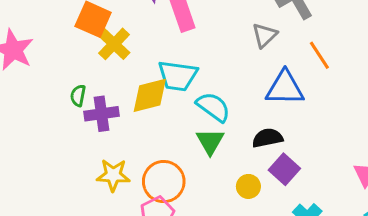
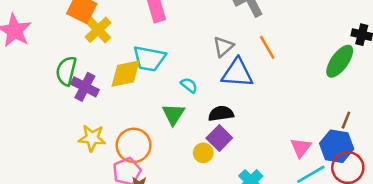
gray triangle: (265, 35) -> (223, 47), moved
green semicircle: (78, 96) -> (66, 71), size x1.6
cyan semicircle: (213, 107) -> (189, 85), moved, size x0.6
purple cross: (101, 114) -> (85, 87), turned 32
purple square: (284, 169) -> (219, 138), moved

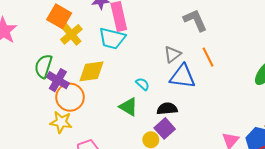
cyan trapezoid: (149, 59) -> (112, 38), moved
green triangle: (173, 114) -> (128, 107), turned -36
orange circle: (134, 145) -> (70, 97), moved

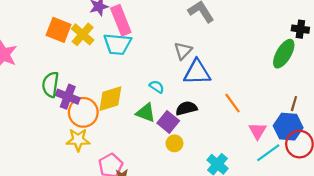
yellow cross: (71, 34) -> (83, 34), moved
orange line: (208, 57) -> (233, 103), moved
yellow diamond: (91, 71) -> (110, 99), moved
purple square: (165, 128) -> (168, 122), moved

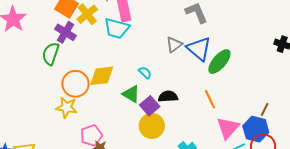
green ellipse: (284, 54) -> (219, 62), moved
blue triangle: (197, 72) -> (199, 49), moved, turned 32
purple cross: (68, 97) -> (66, 32), moved
pink triangle: (258, 131) -> (228, 128), size x1.4
yellow circle: (174, 143) -> (152, 126), size x1.6

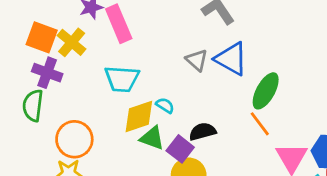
cyan trapezoid: (117, 28) -> (122, 79), moved
gray triangle: (174, 45) -> (197, 60), turned -30
green ellipse: (219, 62) -> (266, 91), moved
yellow diamond: (102, 76) -> (139, 117), moved

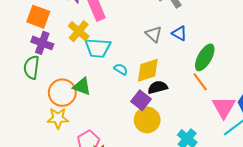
yellow cross: (72, 42) -> (79, 31), moved
blue triangle: (231, 59) -> (179, 33), size x0.6
cyan semicircle: (165, 105) -> (121, 69), moved
yellow diamond: (139, 117) -> (148, 70), moved
green triangle: (152, 138) -> (82, 87), moved

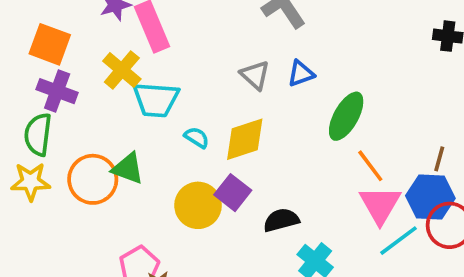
blue triangle: (179, 33) -> (301, 74), turned -49
orange line: (200, 82) -> (370, 166), moved
black semicircle: (158, 87) -> (281, 220), moved
yellow star: (58, 118) -> (31, 182), moved
yellow circle: (147, 120) -> (198, 205), moved

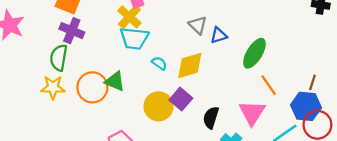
yellow cross: (122, 70) -> (129, 17), moved
blue triangle: (301, 74) -> (219, 35), moved
pink triangle: (380, 205) -> (252, 113), moved
black semicircle: (281, 220) -> (211, 118), turned -60

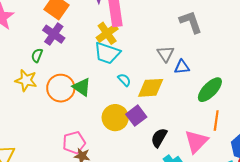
green semicircle: (59, 58) -> (37, 55), size x0.6
orange line: (269, 85) -> (216, 121), turned 30

